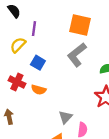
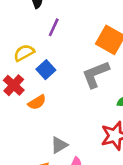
yellow semicircle: (18, 45) -> (24, 53), moved
orange semicircle: (39, 90) -> (37, 102), turned -64

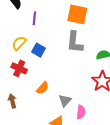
gray L-shape: (96, 74) -> (75, 42), turned -45
orange semicircle: (37, 102) -> (43, 88), moved

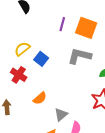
purple line: (34, 18) -> (62, 24), moved
gray L-shape: (75, 42) -> (79, 56), turned 90

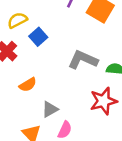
gray L-shape: (79, 56) -> (83, 60), moved

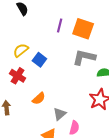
gray L-shape: (83, 60) -> (84, 57), moved

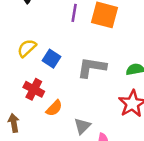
gray L-shape: (84, 57) -> (92, 67), moved
red cross: (18, 76) -> (34, 89), moved

